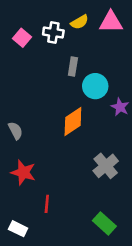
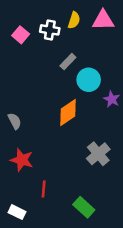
yellow semicircle: (80, 22) -> (74, 20), turned -42
gray rectangle: (73, 67) -> (68, 62), turned 35
green rectangle: (104, 223) -> (84, 207), moved

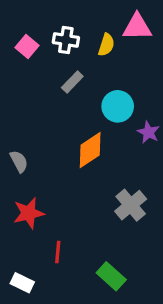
yellow semicircle: (74, 20) -> (106, 45), moved
gray rectangle: (68, 62) -> (72, 82), moved
red star: (22, 160) -> (29, 213), turned -30

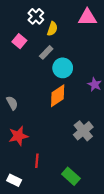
white cross: (66, 40) -> (36, 16), moved, turned 35
yellow semicircle: (106, 45) -> (52, 29), moved
pink square: (27, 46) -> (19, 41), moved
cyan circle: (118, 106) -> (63, 68), moved

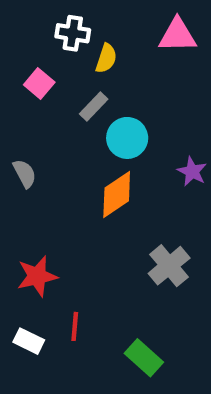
white cross: (36, 16) -> (73, 33), turned -35
gray semicircle: (12, 103) -> (25, 174), moved
white rectangle: (14, 180) -> (29, 341), moved

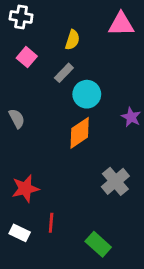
white cross: (73, 33) -> (21, 17), moved

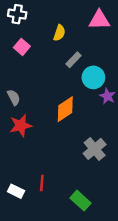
gray rectangle: (64, 73) -> (73, 60), moved
cyan circle: (87, 94) -> (93, 77), moved
red star: (25, 189) -> (21, 126), moved

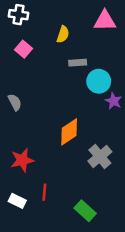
gray rectangle: (73, 60) -> (78, 63), turned 42
orange diamond: (65, 109) -> (69, 132), moved
red star: (21, 126) -> (22, 160), moved

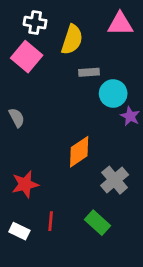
white cross: (19, 15) -> (35, 23), moved
yellow semicircle: (63, 34) -> (72, 40), size x1.5
pink square: (23, 49) -> (27, 57), size x1.5
green rectangle: (85, 211) -> (98, 223), moved

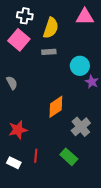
gray rectangle: (89, 72) -> (49, 52), moved

